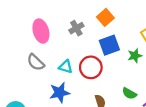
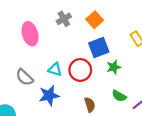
gray cross: (76, 28) -> (64, 19), moved
green star: (135, 56) -> (114, 67), moved
gray semicircle: (36, 62) -> (24, 77), moved

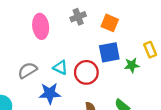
orange square: (95, 20) -> (110, 23), turned -35
green star: (114, 67) -> (132, 65), moved
gray semicircle: (24, 77) -> (27, 70), turned 96

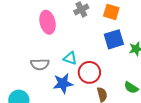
gray semicircle: (27, 70) -> (40, 64), turned -144
red circle: (86, 72) -> (89, 72), moved

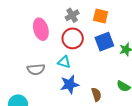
red circle: (89, 72) -> (73, 38), moved
blue star: (63, 83) -> (70, 84), moved

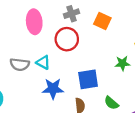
blue square: (104, 42) -> (88, 79), moved
cyan triangle: (64, 62) -> (43, 62), moved

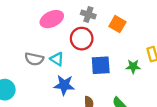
gray cross: (72, 14) -> (88, 14), turned 32
pink ellipse: (34, 22) -> (52, 19), turned 65
blue square: (88, 79) -> (101, 65), moved

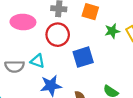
pink ellipse: (52, 19) -> (23, 22), turned 40
green star: (133, 67) -> (112, 31), moved

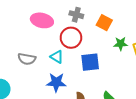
cyan triangle: (38, 61) -> (57, 57), moved

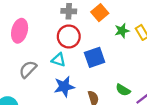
pink ellipse: (42, 20) -> (20, 31), moved, turned -75
orange square: (104, 23) -> (100, 13), turned 35
gray semicircle: (27, 59) -> (28, 69), turned 138

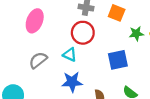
orange square: (100, 13) -> (117, 13), turned -35
blue square: (95, 57) -> (118, 60), moved

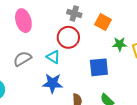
pink ellipse: (35, 21) -> (23, 21), turned -45

